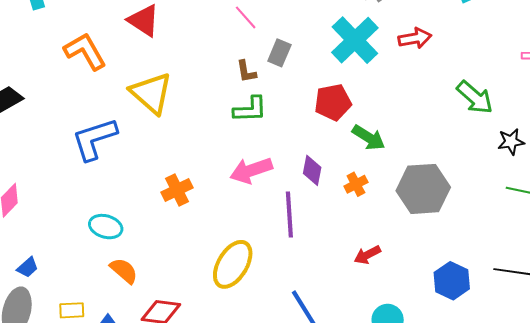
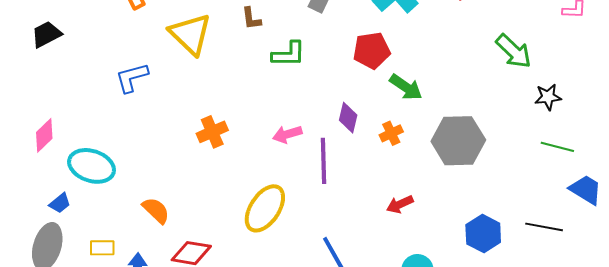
brown L-shape: (246, 71) -> (251, 19), moved
blue L-shape: (94, 139) -> (132, 78), size x0.7
pink arrow: (251, 170) -> (287, 134), moved, size x0.7
cyan ellipse: (106, 227) -> (92, 166), moved, size x1.4

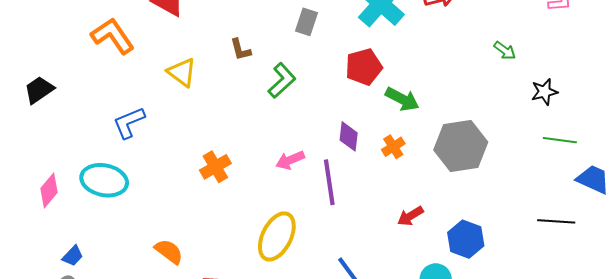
yellow triangle: (190, 34) -> (182, 72), size x0.7
green arrow: (514, 51) -> (505, 51), size x0.6
green L-shape: (289, 54) -> (282, 81), turned -36
cyan ellipse: (92, 166) -> (104, 180), moved
blue hexagon: (483, 234) -> (466, 239), moved

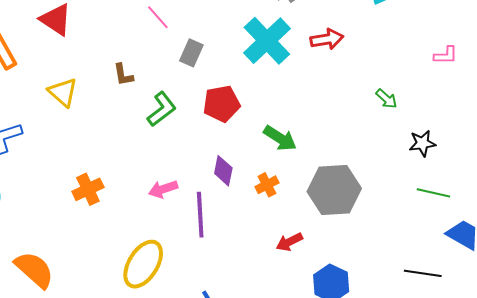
red pentagon: (364, 67) -> (222, 104), moved
red arrow: (410, 216) -> (289, 242), moved
orange semicircle: (169, 251) -> (34, 270), size x1.4

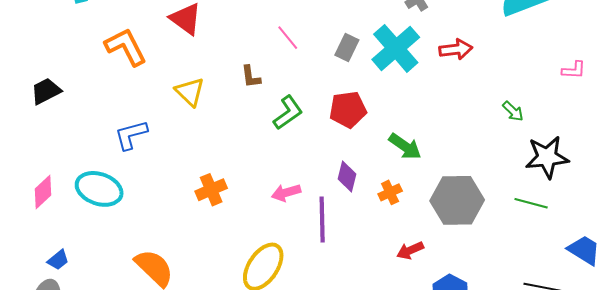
pink line: (158, 17) -> (288, 38), moved
gray rectangle: (191, 53) -> (347, 47), moved
black star: (422, 143) -> (547, 157), size x1.6
green line: (433, 193) -> (531, 203), moved

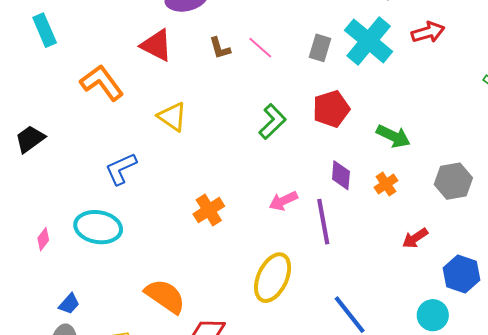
brown L-shape: (251, 77) -> (220, 48), moved
pink diamond: (43, 192) -> (43, 239), size x0.7
gray hexagon: (457, 200) -> (453, 181), size x0.7

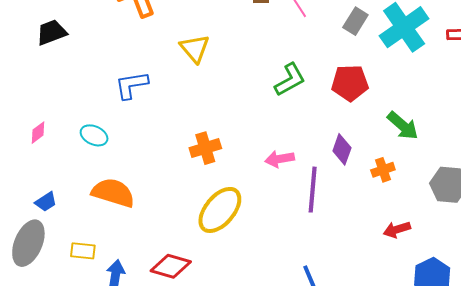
cyan ellipse: (98, 227) -> (94, 135), size x0.6
yellow ellipse: (273, 278) -> (220, 210), moved
orange semicircle: (165, 296) -> (113, 193), moved, turned -33

